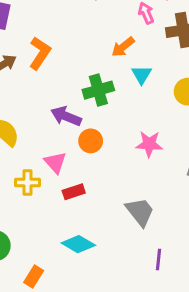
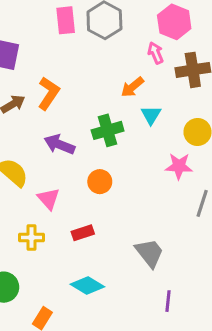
purple arrow: (66, 116) -> (59, 144), moved
pink star: (149, 144) -> (179, 166), moved
pink triangle: (55, 162) -> (49, 199), moved
yellow cross: (27, 183) -> (32, 237), moved

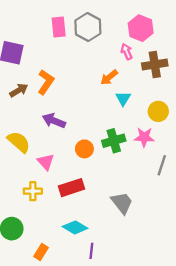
green cross: (108, 130) -> (114, 141), moved
red rectangle: (83, 233) -> (72, 188), size x1.5
purple line: (168, 301) -> (91, 251), moved

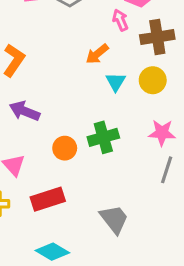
yellow circle: (158, 111) -> (153, 80), moved
pink star: (144, 137) -> (162, 133), moved

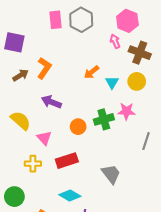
brown cross: (157, 37) -> (140, 53), turned 30
orange arrow: (97, 54) -> (91, 72), moved
pink star: (162, 133) -> (126, 111), moved

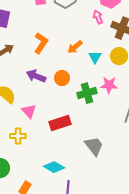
orange L-shape: (44, 68) -> (41, 43), moved
orange circle: (78, 127) -> (62, 78), moved
red rectangle: (67, 161) -> (60, 123), moved

